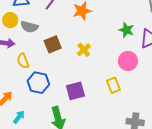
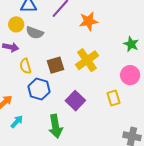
brown square: (53, 44) -> (56, 65), moved
yellow cross: (84, 50) -> (87, 60), size x1.6
purple square: (75, 91) -> (75, 101), turned -36

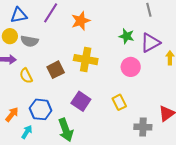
yellow cross: (87, 60) -> (86, 60), turned -35
blue hexagon: (39, 89) -> (41, 109), moved
yellow rectangle: (114, 98) -> (119, 102), moved

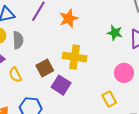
gray semicircle: (29, 41) -> (18, 40), turned -102
pink circle: (131, 67) -> (124, 73), moved
purple square: (81, 101) -> (61, 85), moved

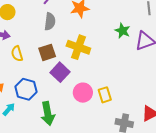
gray semicircle: (18, 40) -> (50, 22), moved
pink circle: (124, 73) -> (83, 93), moved

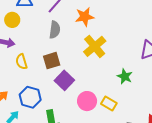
green star: (122, 31) -> (125, 76), moved
yellow cross: (78, 47) -> (95, 46), moved, turned 30
yellow rectangle: (105, 95) -> (109, 103), turned -42

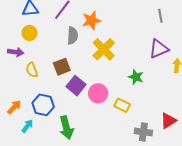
yellow circle: (12, 20) -> (30, 33), moved
gray semicircle: (55, 30) -> (73, 36), moved
pink circle: (87, 101) -> (98, 93), moved

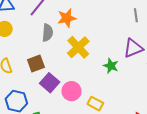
green star: (136, 77) -> (111, 66), moved

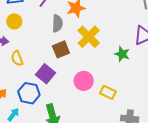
brown square: (36, 63) -> (61, 49), moved
purple square: (50, 83) -> (45, 74), moved

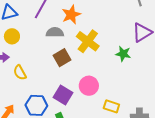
gray semicircle: (57, 23) -> (55, 32), turned -84
purple square: (45, 74) -> (63, 95), moved
yellow rectangle: (108, 92) -> (111, 106), moved

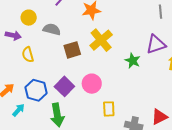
gray semicircle: (55, 32) -> (52, 29), moved
yellow rectangle: (111, 106) -> (109, 109), turned 56

